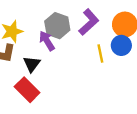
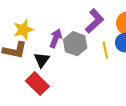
gray hexagon: (57, 26) -> (75, 44), moved
purple arrow: (47, 41) -> (56, 38), turned 54

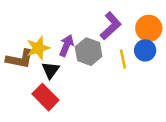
yellow star: (23, 30) -> (38, 48), moved

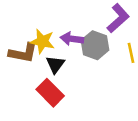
purple arrow: (66, 45) -> (72, 39), turned -105
yellow star: (38, 48) -> (42, 41), turned 30

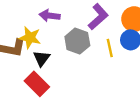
purple arrow: (72, 39) -> (50, 16), moved

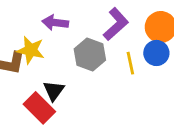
black triangle: (41, 58) -> (54, 91), moved

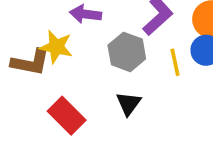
black triangle: (54, 91) -> (129, 104), moved

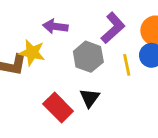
red rectangle: (67, 116) -> (58, 108), moved

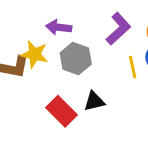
gray hexagon: (88, 57) -> (76, 59), moved
black triangle: (90, 98) -> (94, 101), turned 40

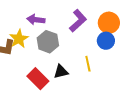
yellow star: (34, 54) -> (19, 39), turned 30
yellow line: (133, 67) -> (88, 64), moved

